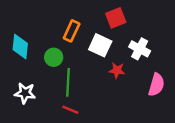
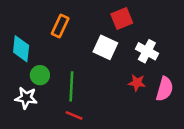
orange rectangle: (72, 31) -> (60, 26), moved
green circle: (54, 57) -> (40, 75), moved
red star: (117, 70) -> (137, 83), moved

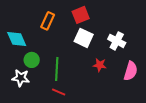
red square: (122, 18) -> (81, 15), moved
cyan diamond: (21, 49) -> (17, 39), turned -30
red star: (137, 83) -> (100, 65), moved

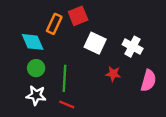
red square: (81, 15) -> (78, 16), moved
cyan diamond: (17, 39) -> (33, 42), moved
white star: (21, 78) -> (36, 95), moved

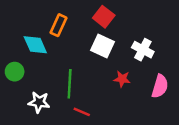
red square: (78, 16) -> (104, 17), moved, turned -30
green circle: (36, 68) -> (15, 72), moved
red line: (67, 104) -> (82, 112), moved

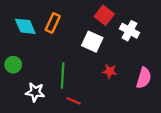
red square: (104, 17) -> (104, 15), moved
cyan diamond: (35, 45) -> (25, 26), moved
white cross: (143, 50) -> (130, 31), moved

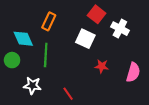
cyan diamond: (25, 26) -> (23, 39), moved
green line: (63, 76) -> (46, 55), moved
red line: (74, 101) -> (68, 94), turned 32

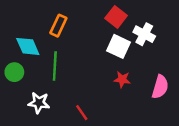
white square: (85, 39) -> (118, 46), moved

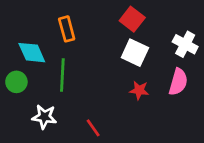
orange rectangle: (58, 26) -> (67, 29), turned -40
white cross: (144, 34) -> (185, 44), moved
pink semicircle: (160, 87) -> (178, 82), moved

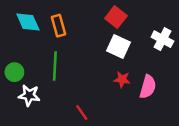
cyan diamond: (32, 53) -> (28, 22), moved
pink semicircle: (178, 82) -> (148, 87), moved
white star: (44, 117) -> (29, 95), moved

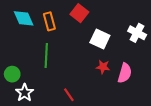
red square: (116, 17) -> (79, 13), moved
green circle: (14, 72) -> (12, 74), moved
white star: (29, 95) -> (25, 93), moved, turned 30

